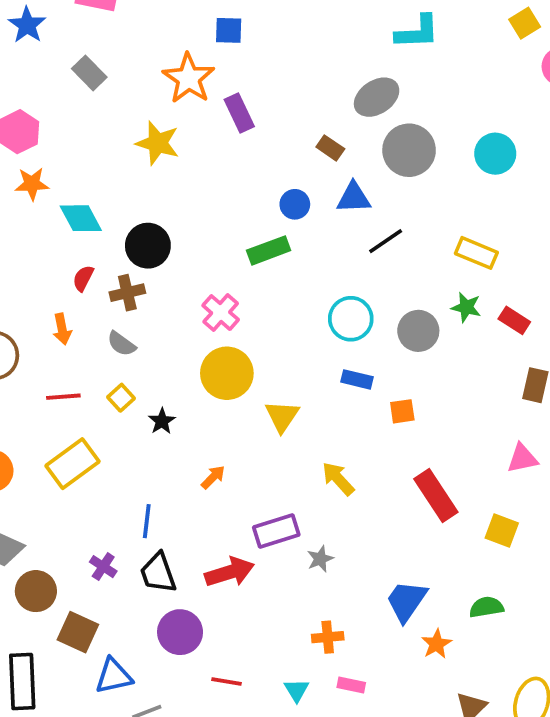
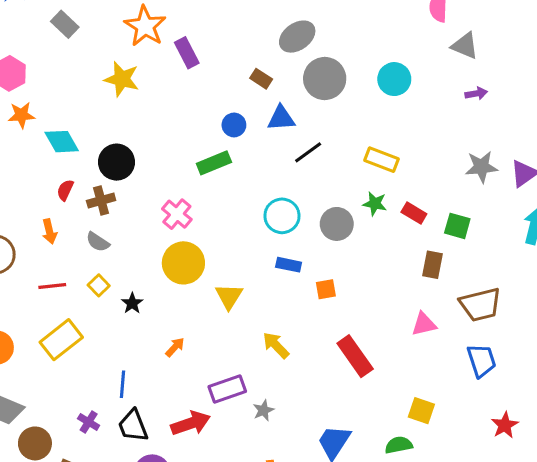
yellow square: (502, 530) -> (421, 411), moved

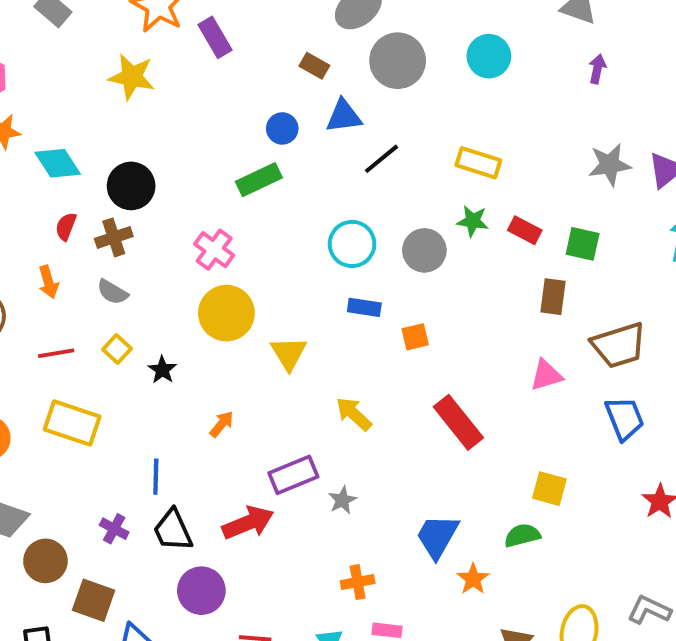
purple arrow: (476, 93) -> (597, 69), turned -65
yellow rectangle: (61, 340) -> (72, 423), turned 60

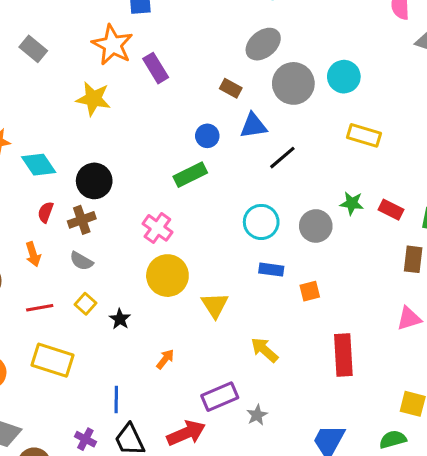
cyan circle: (489, 56) -> (344, 77), moved
yellow rectangle: (478, 163) -> (364, 135), moved
red rectangle: (458, 422) -> (343, 355), turned 36

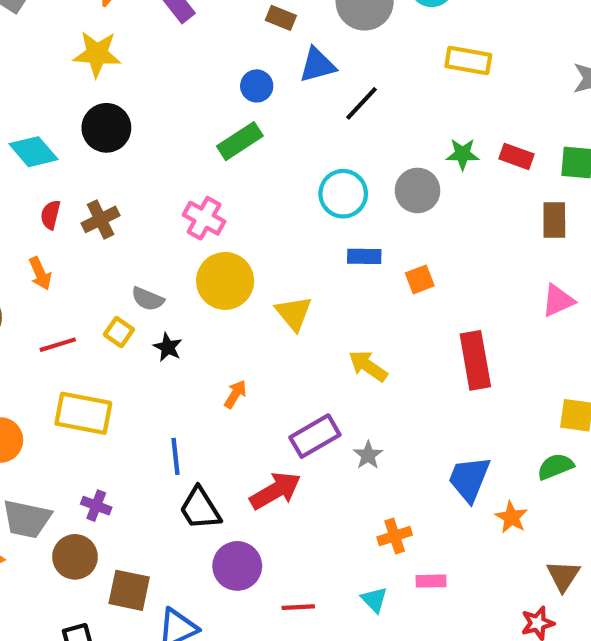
black circle: (94, 181) -> (106, 128), moved
gray semicircle: (81, 261) -> (148, 299), moved
purple cross: (85, 439) -> (96, 506), moved

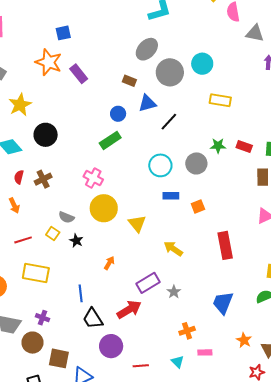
yellow star: (97, 54) -> (20, 105), moved, turned -30
orange star: (511, 517) -> (244, 340), moved

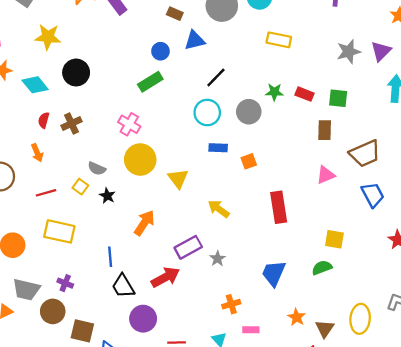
yellow star: (20, 105) -> (48, 37), turned 30
black line: (169, 122) -> (216, 77), moved
orange arrow: (109, 263) -> (144, 223), size x1.6

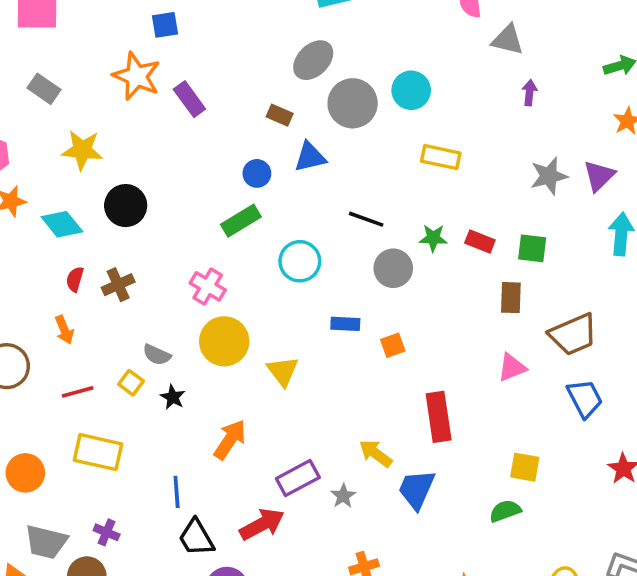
black line: (216, 77) -> (366, 219), moved, turned 65
cyan circle: (207, 113) -> (300, 261), moved
yellow arrow: (219, 209) -> (376, 453), moved
blue trapezoid: (274, 273) -> (416, 489), moved

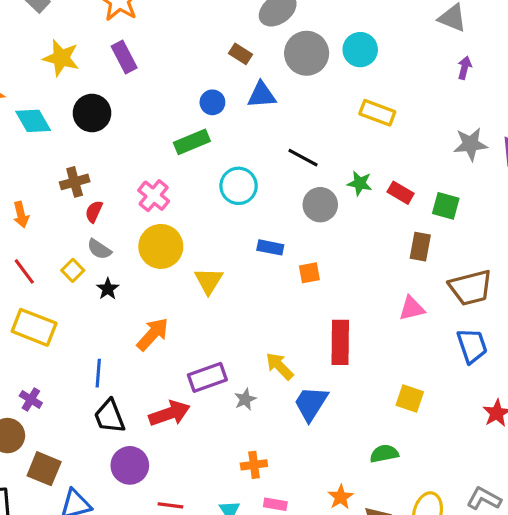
purple rectangle: (189, 99) -> (124, 57), moved
red semicircle: (75, 279) -> (94, 212), moved
red line: (78, 392) -> (24, 271), turned 60
green semicircle: (505, 511) -> (384, 454), moved

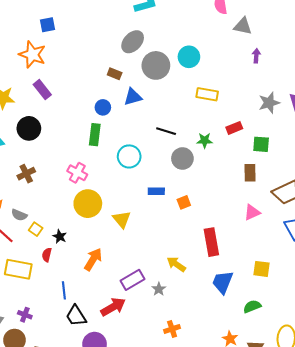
green rectangle: (192, 142) -> (95, 135), turned -50
red rectangle: (401, 193) -> (234, 128), moved, turned -42
red semicircle: (94, 212) -> (47, 255), moved
gray semicircle: (99, 249) -> (19, 215), moved
blue trapezoid: (311, 403) -> (223, 282), moved

